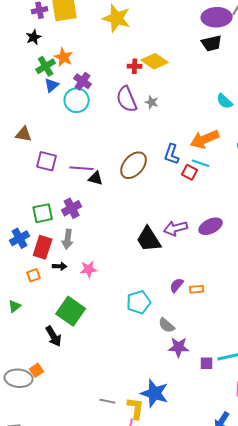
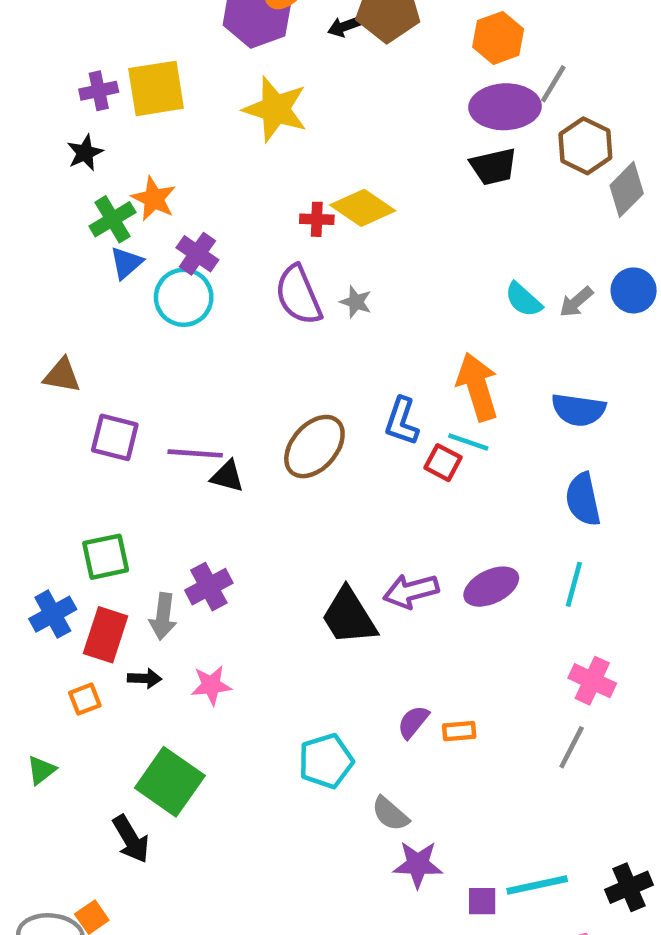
orange arrow: (205, 139) -> (477, 387), turned 96
purple cross: (72, 208) -> (209, 587), moved

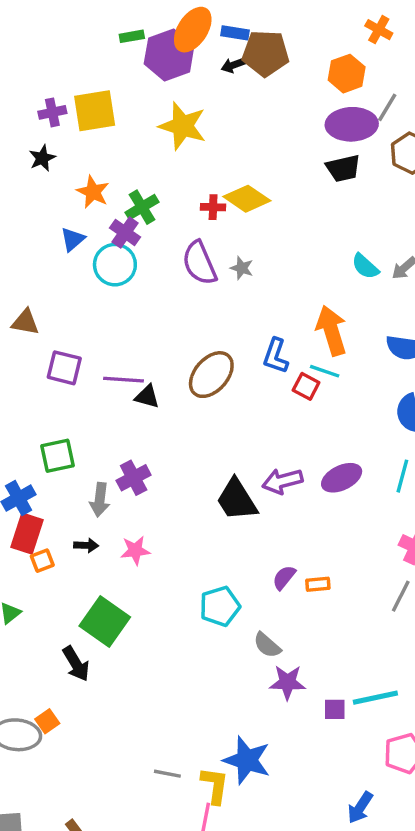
green cross: (112, 219) -> (142, 207), moved
red rectangle: (106, 635) -> (27, 534), moved

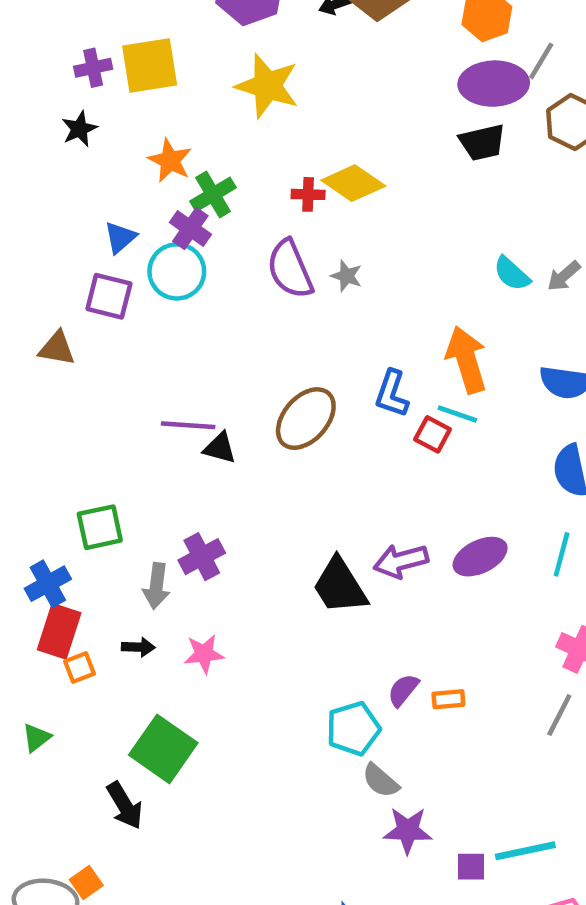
orange star: (93, 192) -> (170, 161), moved
purple square: (64, 368) -> (109, 296), moved
cyan pentagon: (220, 606) -> (353, 729), moved

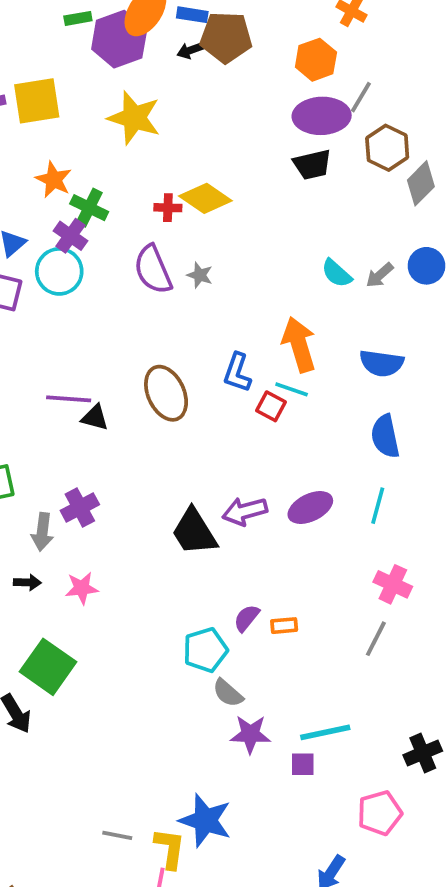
green cross: (213, 194) -> (89, 208), turned -33
brown ellipse: (306, 419) -> (166, 393), turned -66
cyan line: (525, 851) -> (325, 732), moved

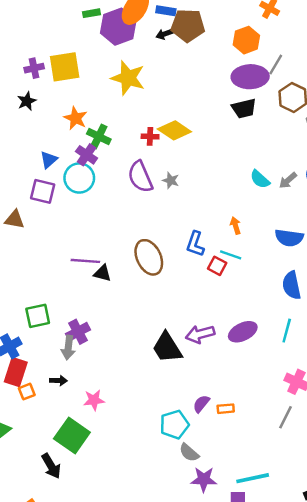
orange arrow: (299, 344) -> (235, 226), size x0.5
purple cross: (80, 508) -> (78, 332), moved
pink star: (82, 588) -> (94, 400), moved

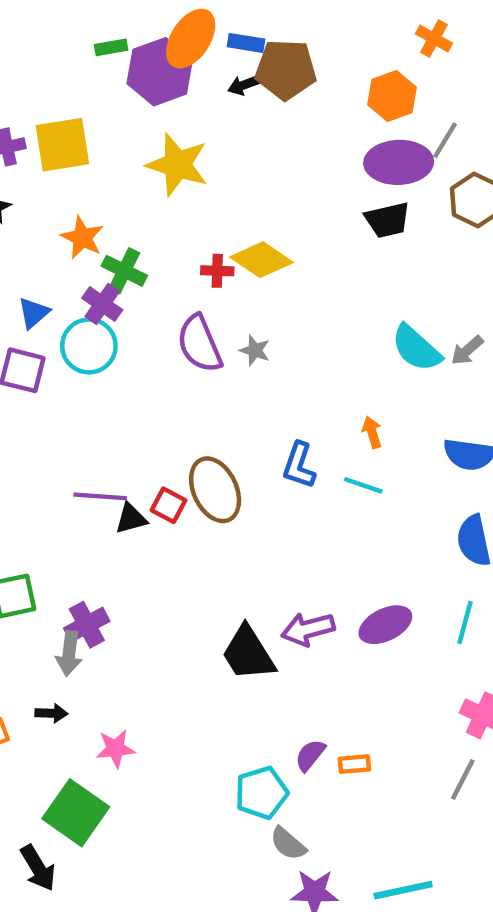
cyan semicircle: (260, 179) -> (416, 348), size x1.4
red square: (217, 266) -> (169, 505), moved
black triangle: (102, 273) -> (131, 519), turned -30

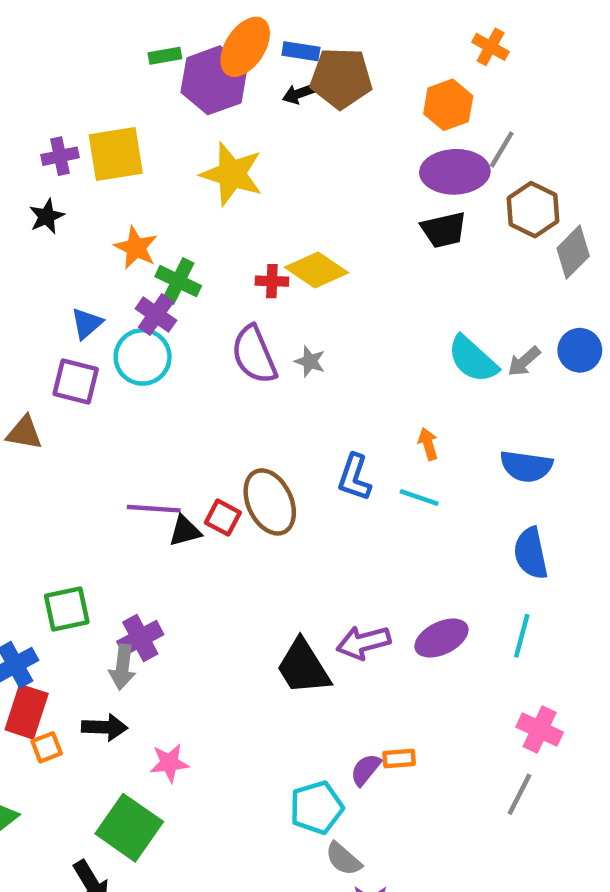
black arrow: (51, 713) -> (105, 727), size x1.4
orange rectangle: (354, 764) -> (399, 759), moved

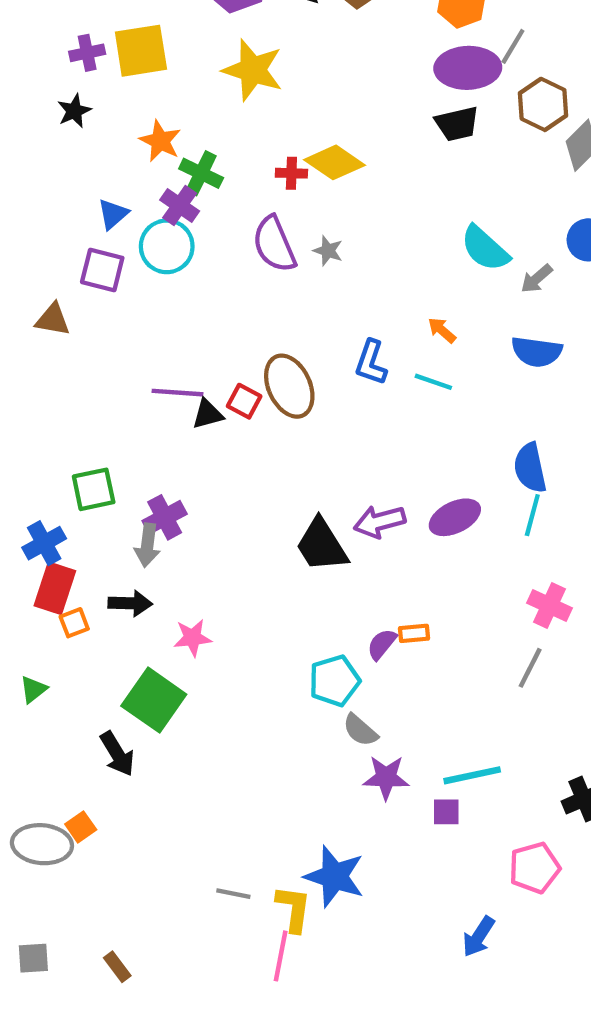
gray arrow: (524, 361) -> (537, 279), moved
orange arrow: (428, 444) -> (442, 330), turned -32
blue semicircle: (531, 553) -> (530, 468), moved

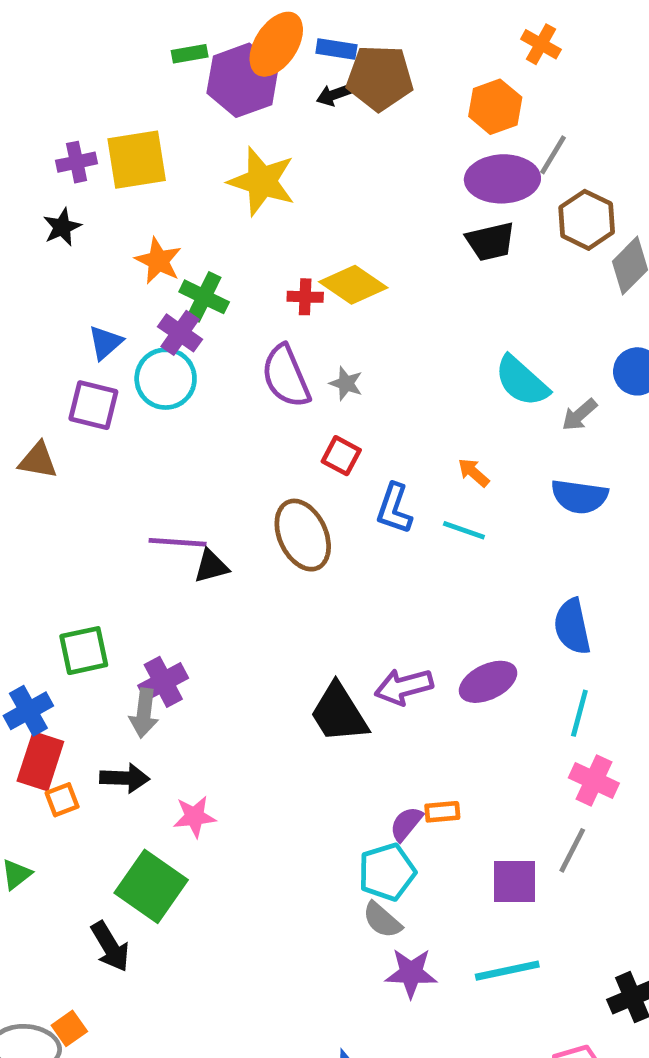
red square: (244, 401) -> (341, 456), moved
cyan line: (532, 515) -> (579, 713), moved
cyan pentagon: (334, 681) -> (387, 872), moved
purple square: (446, 812) -> (514, 882), moved, size x1.5

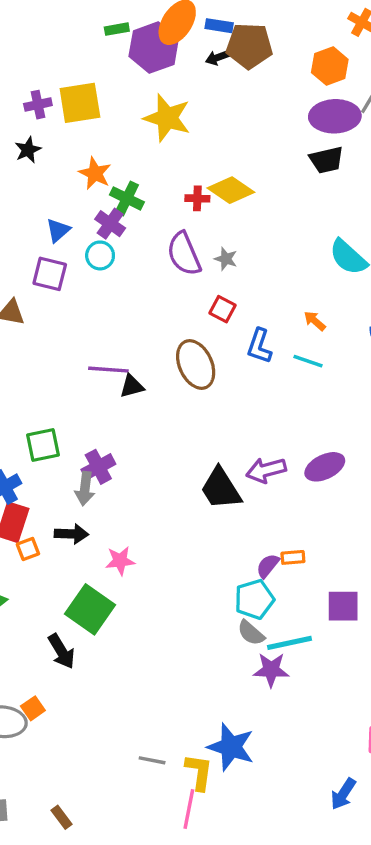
cyan circle: (166, 379) -> (100, 255), size x0.7
cyan line: (507, 971) -> (290, 643), moved

